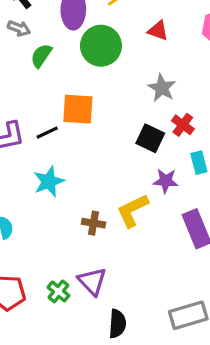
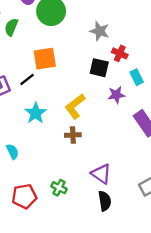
yellow L-shape: (132, 211) -> (75, 106), moved
purple triangle: (92, 281) -> (101, 174), moved

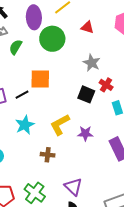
purple star: (116, 95) -> (85, 133), moved
brown cross: (73, 135) -> (48, 155), moved
green cross: (59, 188) -> (35, 193), size x1.5

